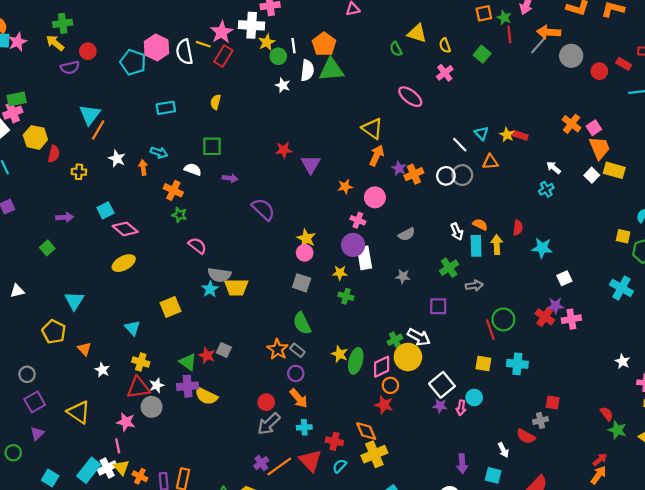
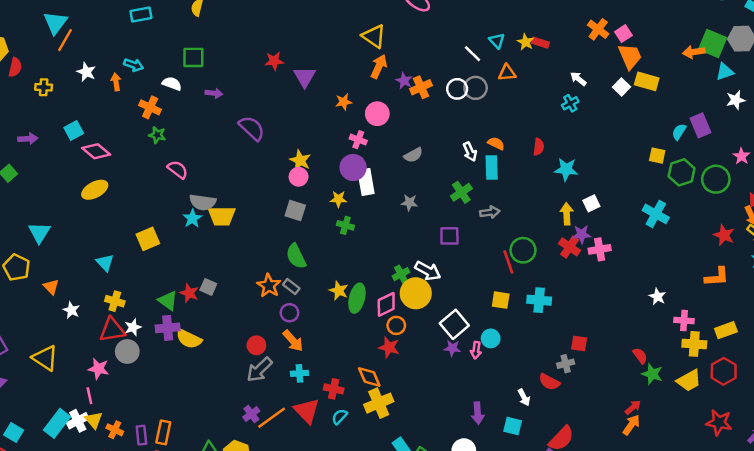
yellow arrow: (497, 244) -> (567, 214), moved

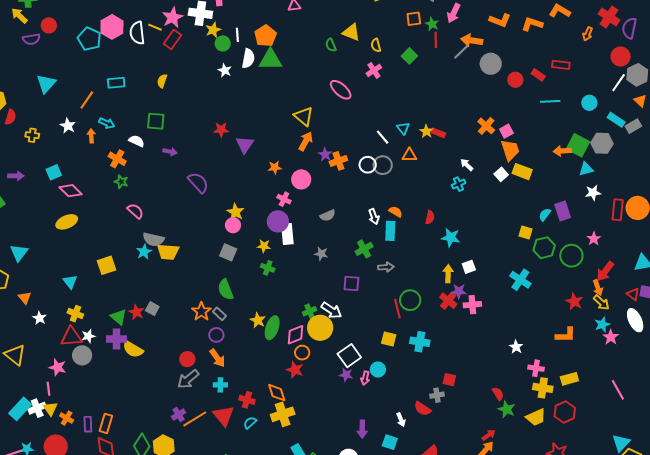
orange line: (65, 40) -> (87, 100), moved

